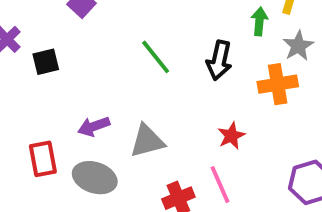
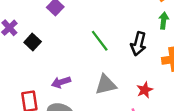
black square: (46, 62) -> (33, 42), turned -35
gray triangle: (147, 141) -> (106, 85), moved

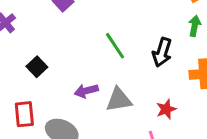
black square: (33, 42) -> (37, 67), moved
purple arrow: (61, 82) -> (86, 91), moved

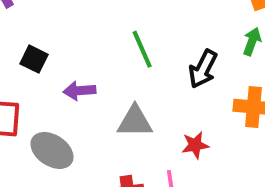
black square: (37, 67) -> (34, 59), turned -30
purple arrow: (86, 91) -> (79, 91), moved

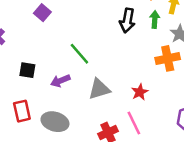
green line: (142, 49) -> (79, 54), moved
black arrow: (203, 69) -> (127, 20), moved

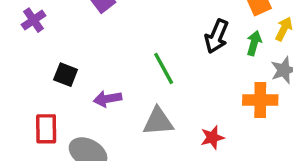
green line: (79, 54) -> (164, 68), moved

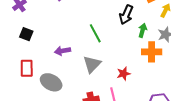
green arrow: (254, 43) -> (143, 30), moved
black square: (66, 75) -> (26, 34), moved
gray triangle: (158, 121) -> (92, 64), turned -42

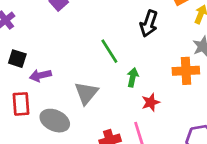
green arrow: (143, 30) -> (133, 77), moved
purple arrow: (63, 51) -> (40, 75), moved
gray triangle: (92, 64) -> (86, 93), moved

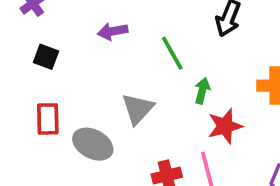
purple arrow: (40, 75) -> (113, 31), moved
red star: (151, 102) -> (225, 126), size x1.4

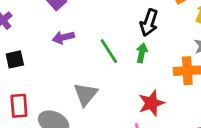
black square: (46, 57) -> (15, 59), turned -30
green arrow: (202, 91) -> (142, 53), moved

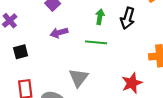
green line: (109, 51) -> (96, 42), turned -50
green arrow: (142, 53) -> (100, 17), moved

